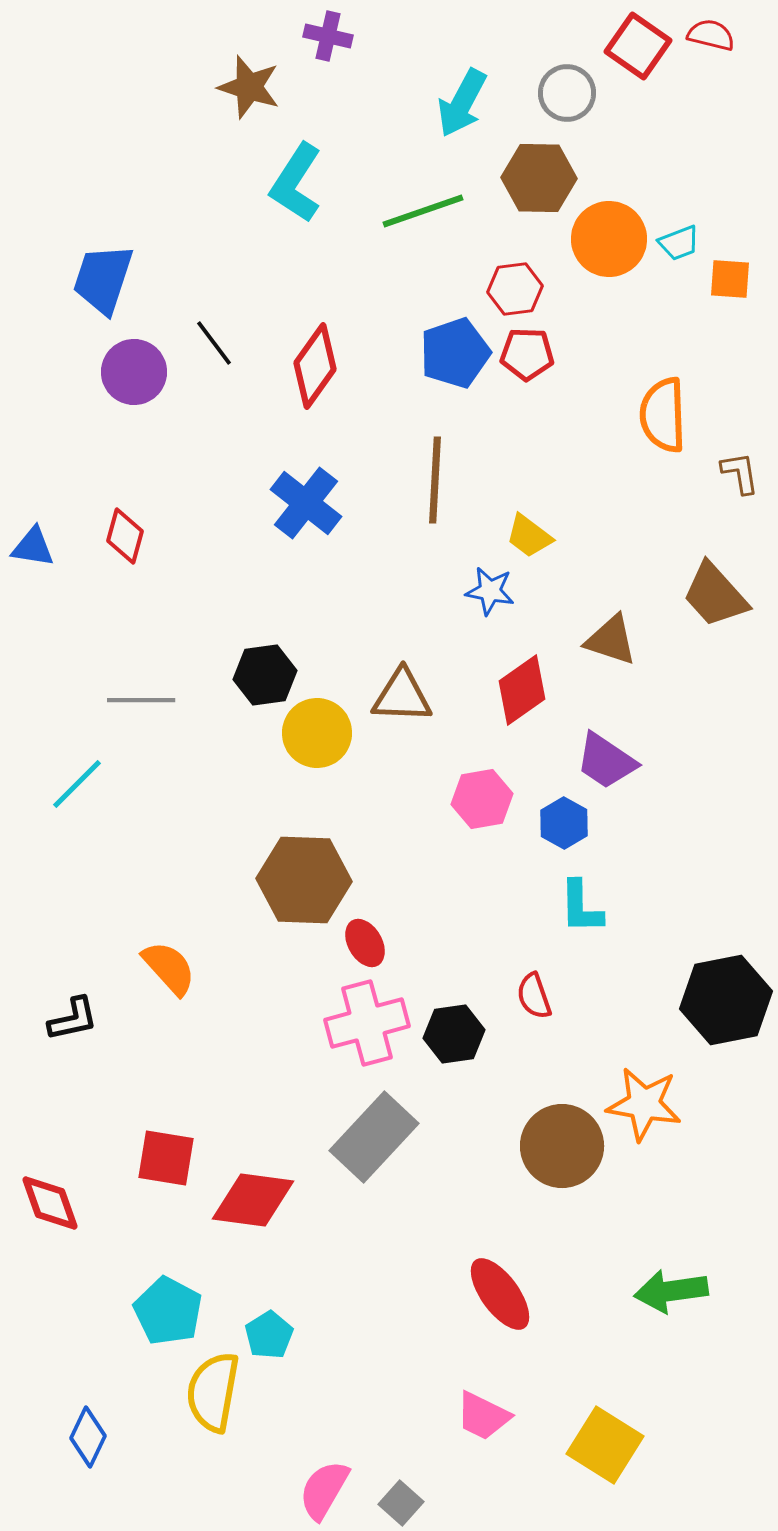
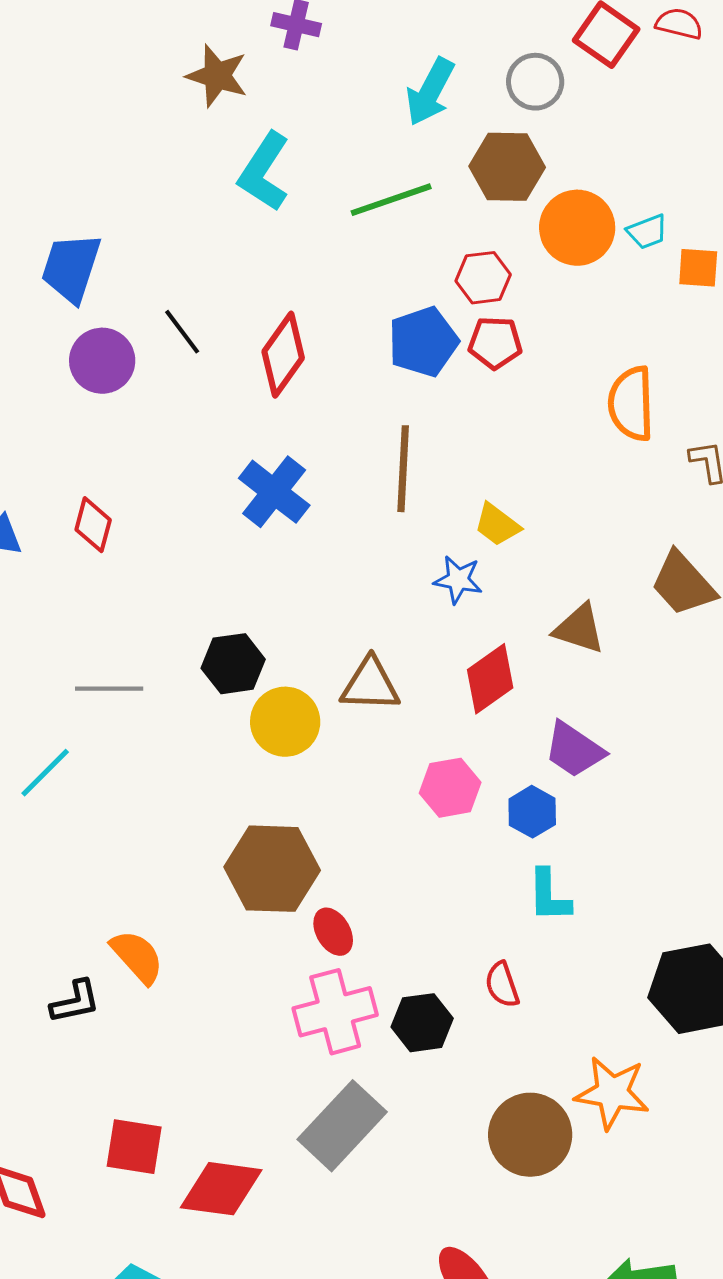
black L-shape: (73, 1019) -> (75, 1002), moved

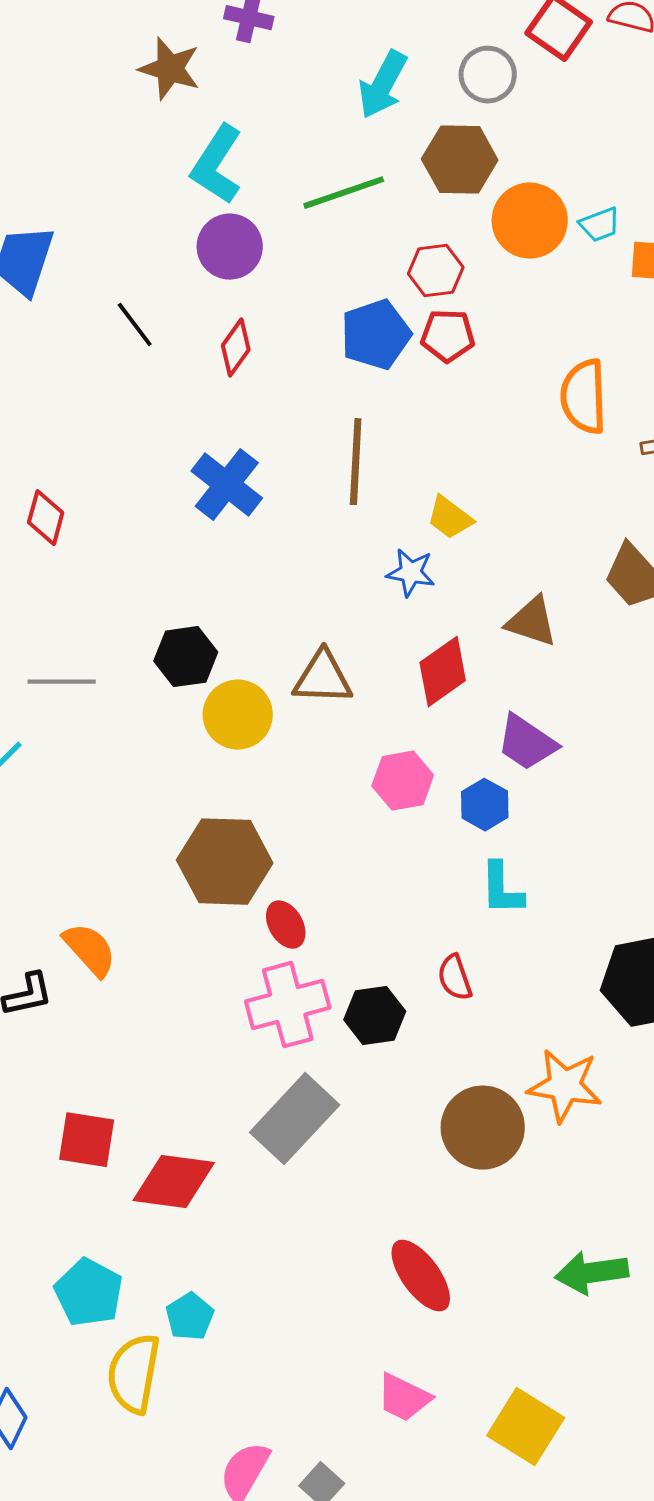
red diamond: (283, 355) -> (236, 348), size x0.7
purple circle: (102, 361) -> (230, 247), moved

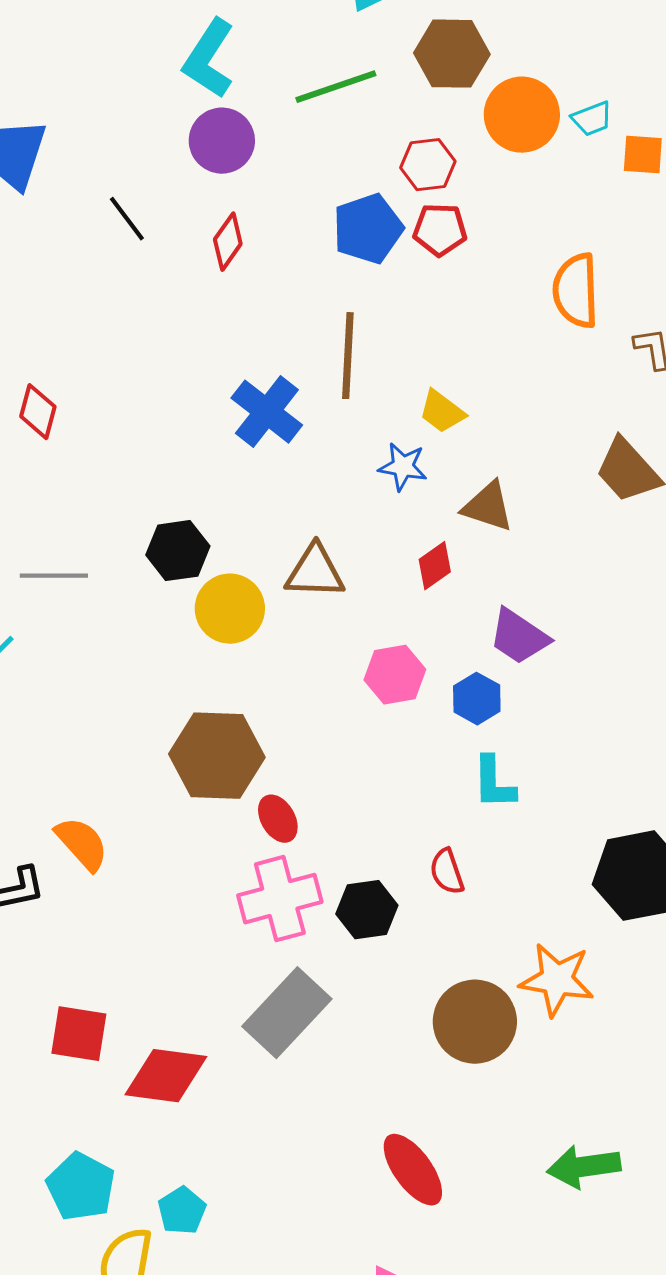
blue cross: (227, 485) -> (267, 412), moved
brown triangle: (532, 622) -> (488, 507), moved
red diamond: (443, 672) -> (435, 566), size x0.7

